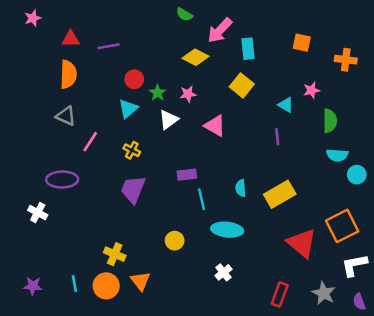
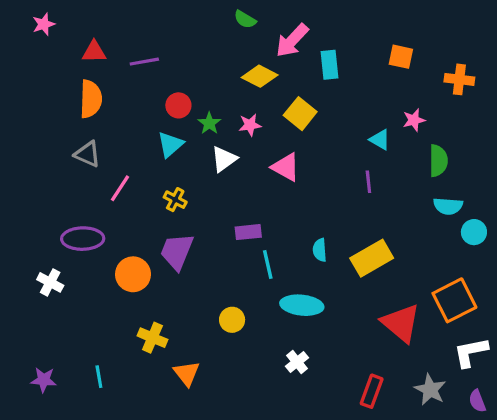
yellow square: (242, 85) -> (300, 114), moved
orange circle: (106, 286) -> (133, 274), moved

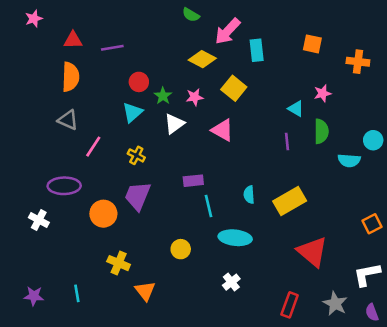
green semicircle: (438, 161) -> (321, 131), moved
cyan circle: (474, 232) -> (373, 140), moved
orange square: (454, 300) -> (372, 224), moved, size x0.6

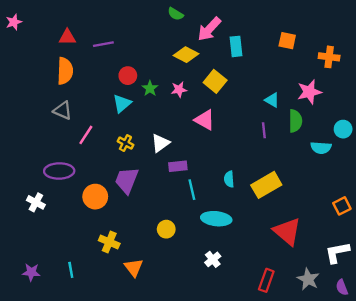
pink star: (34, 19) -> (14, 22), moved
pink star: (323, 93) -> (309, 92), moved, size x1.5
white triangle: (174, 124) -> (160, 143), moved

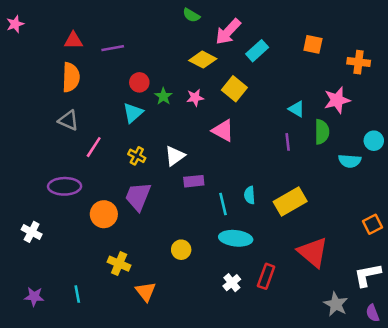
cyan rectangle: (236, 46) -> (257, 51), turned 54
cyan line: (192, 190) -> (223, 204), moved
white cross: (36, 202) -> (32, 232), moved
red rectangle: (266, 280) -> (266, 276), moved

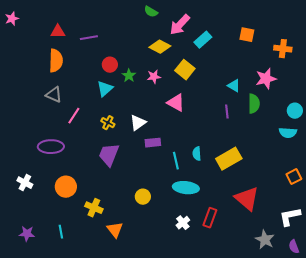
cyan semicircle: (350, 161) -> (288, 133), moved
orange circle: (104, 214) -> (66, 187), moved

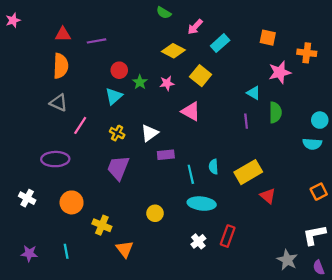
pink arrow: (180, 25) -> (195, 27), size x0.7
pink star: (266, 79) -> (280, 72), moved
red triangle: (247, 199) -> (268, 196), moved, size x0.6

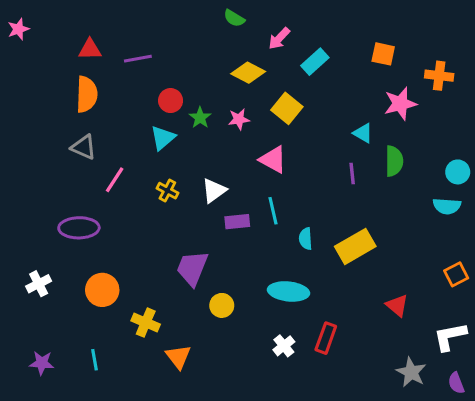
purple trapezoid: (118, 168) -> (192, 268), moved
cyan line: (191, 174) -> (273, 211), moved
red triangle: (268, 196) -> (397, 305), moved
white cross: (27, 198) -> (39, 284), turned 35

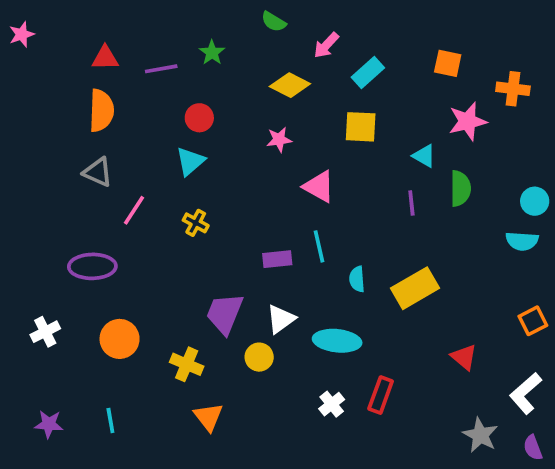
yellow square: (287, 108) -> (361, 127), moved, turned -36
green star: (200, 118) -> (212, 53), moved
white triangle: (214, 191) -> (281, 319), moved
yellow cross: (146, 323) -> (187, 364), moved
white L-shape: (450, 336) -> (526, 393), turned -30

